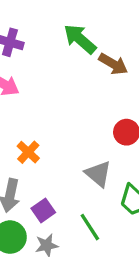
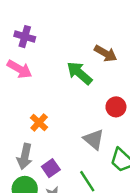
green arrow: (80, 39) -> (79, 73), moved

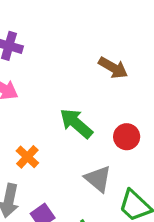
green arrow: (79, 73) -> (76, 123), moved

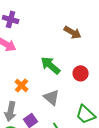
gray triangle: (98, 179) -> (52, 97), moved

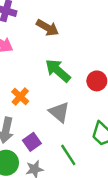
brown arrow: (73, 32) -> (47, 28), moved

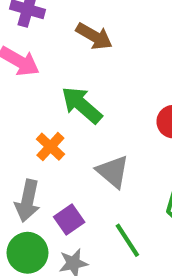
green arrow: (58, 71) -> (82, 105), moved

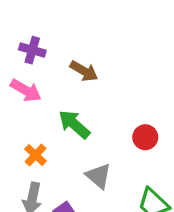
orange cross: (50, 147) -> (36, 155), moved

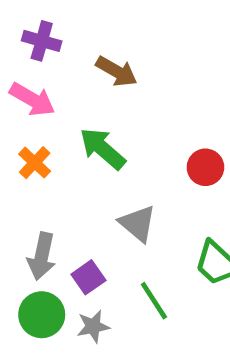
orange cross: (36, 155) -> (35, 163), moved

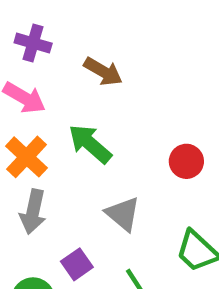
orange cross: (35, 163) -> (26, 157), size x1.4
gray arrow: (42, 256) -> (33, 212), moved

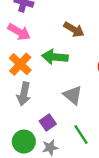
brown arrow: (103, 72) -> (74, 30), moved
green arrow: (90, 144) -> (55, 57), turned -35

